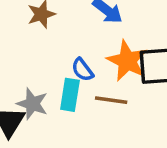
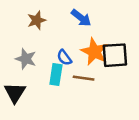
gray star: (32, 104) -> (26, 59), moved

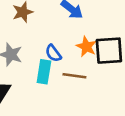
orange star: (94, 52) -> (86, 47), size x0.7

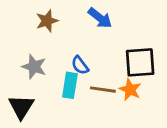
orange star: (86, 47) -> (130, 90), moved

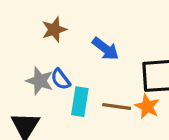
blue arrow: (100, 18) -> (105, 49), moved
blue semicircle: (80, 65) -> (61, 79), moved

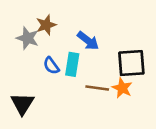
gray star: (40, 81) -> (28, 38), moved
cyan rectangle: (80, 102) -> (72, 64), moved

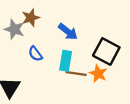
black square: (131, 63) -> (106, 51), turned 32
cyan rectangle: (72, 64) -> (66, 61), moved

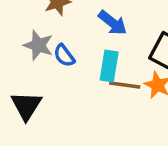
gray star: (14, 29) -> (38, 45), moved

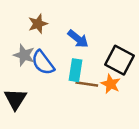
blue semicircle: (64, 56) -> (43, 63), size x1.5

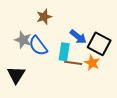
brown star: (38, 24) -> (44, 17), moved
blue arrow: (78, 39) -> (78, 37), moved

